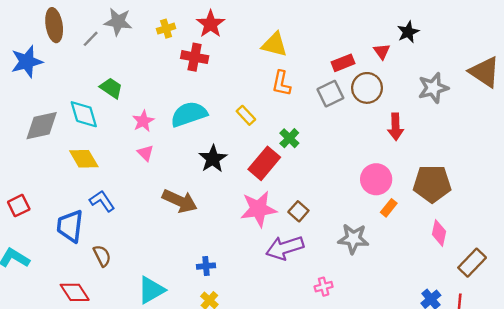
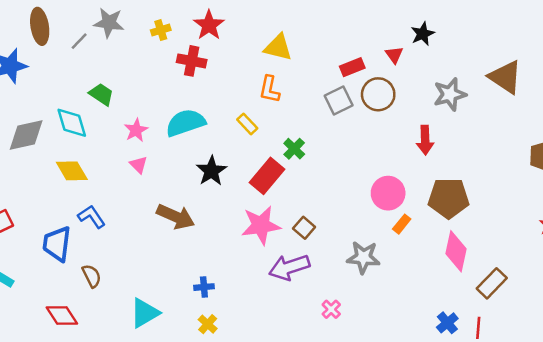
orange L-shape: (281, 83) -> (269, 89), moved
red arrow: (396, 127) -> (425, 140), moved
pink diamond: (439, 233) -> (456, 251), size x1.4
pink cross: (324, 287) -> (331, 309), turned -30

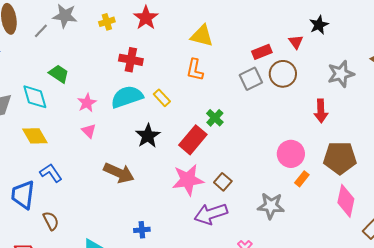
red cross: (192, 61) -> (131, 60), moved
yellow rectangle: (247, 124) -> (162, 98), moved

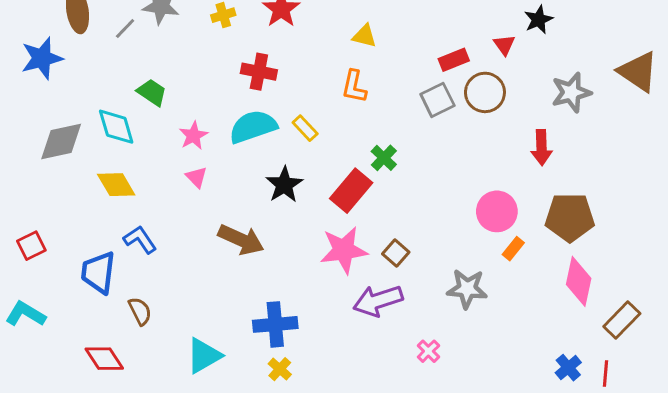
yellow triangle: (202, 36) -> (365, 36), size x0.7
blue cross: (142, 230) -> (275, 324), size x1.8

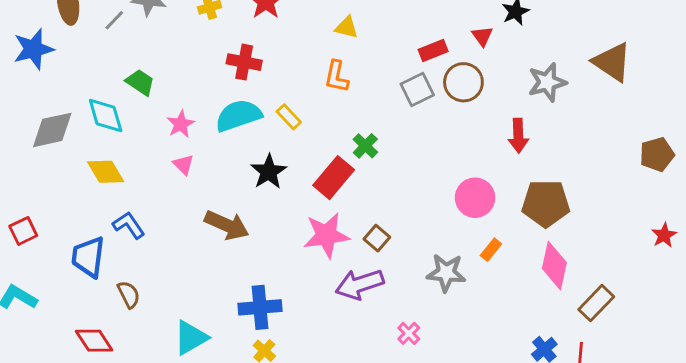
orange rectangle: (513, 249) -> (491, 250), moved

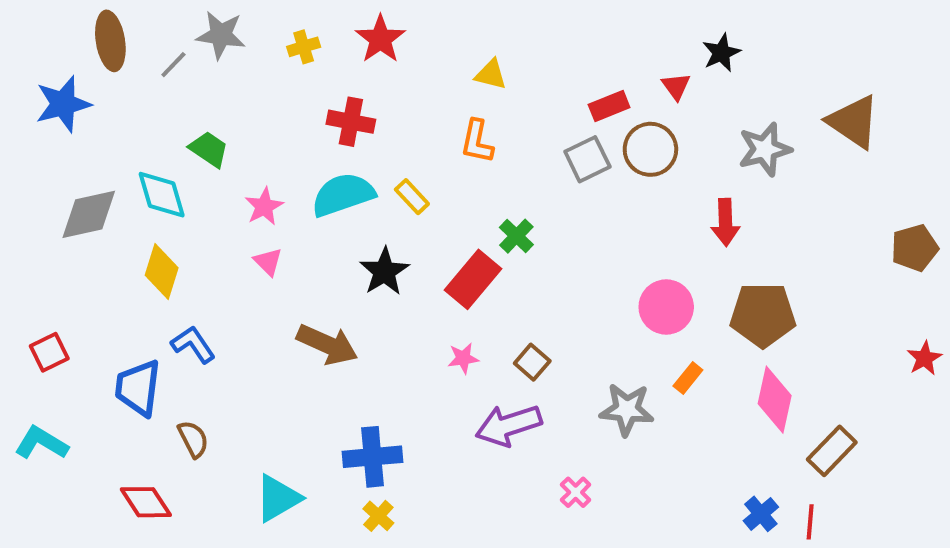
yellow diamond: (106, 172) -> (162, 272), turned 48
pink star: (326, 235) -> (463, 358), size x0.5

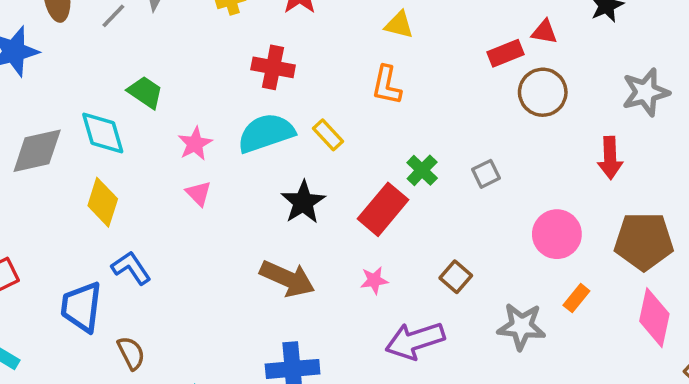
red triangle: (676, 86) -> (544, 32), moved, turned -44
gray square: (587, 159) -> (486, 174), moved, size x0.7
brown arrow: (327, 344) -> (287, 279), moved
brown square: (532, 362) -> (456, 277), moved

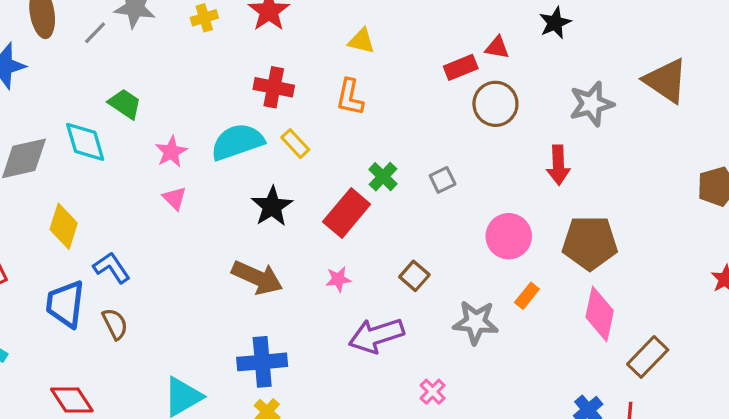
red cross: (273, 67) -> (274, 87), moved
yellow diamond: (103, 202) -> (64, 226), moved
brown semicircle: (131, 353) -> (115, 324), moved

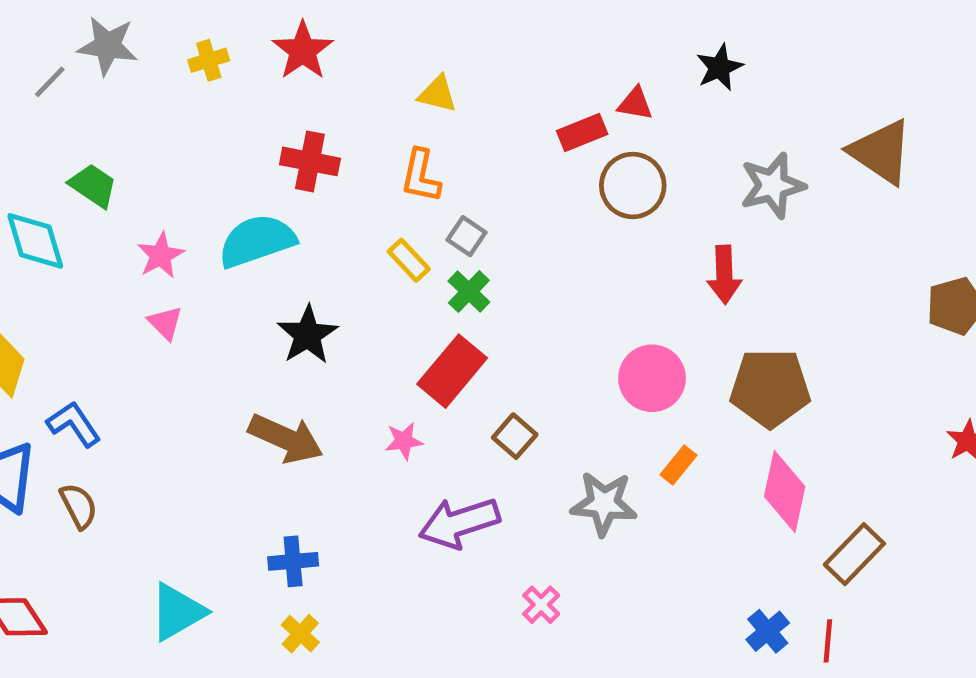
yellow rectangle: (295, 144) -> (409, 260), moved
gray square: (443, 180) -> (467, 236), moved, turned -30
red rectangle: (347, 213) -> (452, 371), moved
blue cross: (262, 362) -> (293, 561), size x0.7

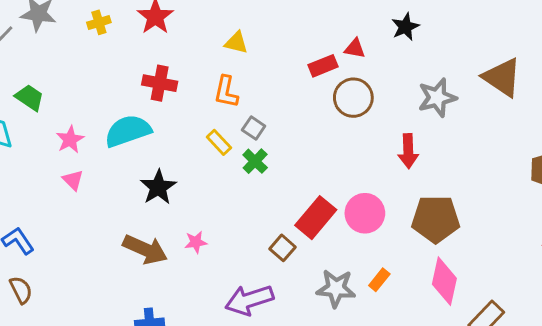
red rectangle: (452, 371) -> (316, 218), moved
pink star: (404, 441) -> (196, 242), moved
orange rectangle: (679, 465) -> (379, 280), moved

